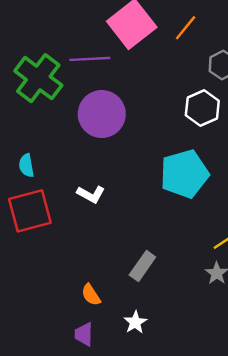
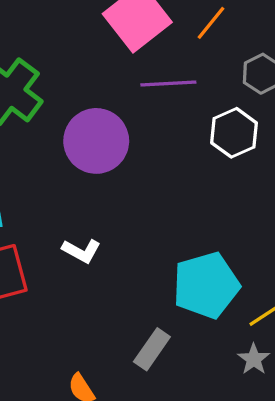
purple line: (90, 59) -> (168, 84), moved
cyan pentagon: (184, 174) -> (206, 285), moved

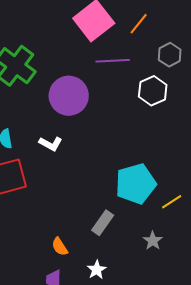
white L-shape: (81, 251) -> (51, 144), moved
gray star: (254, 359) -> (153, 241), moved

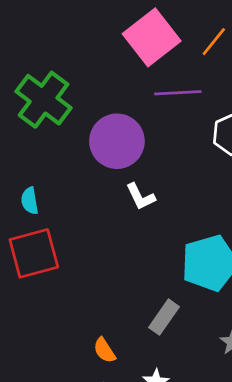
white L-shape: (51, 144) -> (140, 197), moved, turned 35

